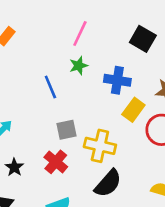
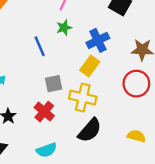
blue cross: (117, 80) -> (98, 40), turned -35
yellow rectangle: (133, 110) -> (90, 66), moved

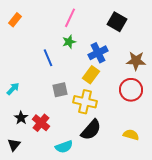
red cross: (44, 112) -> (41, 123), moved
cyan semicircle: (47, 150) -> (64, 147), moved

